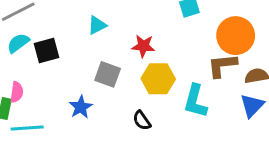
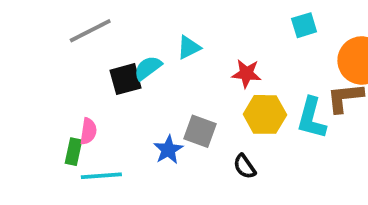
cyan semicircle: (18, 43) -> (148, 68), moved
gray square: (108, 74) -> (200, 131), moved
cyan L-shape: (195, 101) -> (311, 118), moved

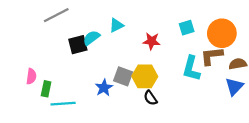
cyan square: (304, 25) -> (187, 28), moved
yellow hexagon: (265, 114) -> (145, 76), moved
pink semicircle: (88, 131) -> (31, 76), moved

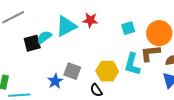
cyan triangle: (116, 25) -> (66, 26), size x1.6
red star: (152, 41) -> (90, 20), moved
yellow hexagon: (145, 76) -> (107, 71), moved

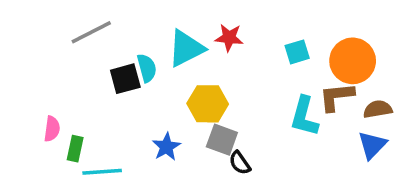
cyan semicircle: (44, 37) -> (147, 68), turned 112
gray square: (72, 71) -> (222, 140), moved
yellow hexagon: (107, 71) -> (208, 104), moved

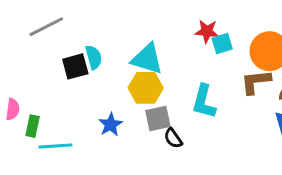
red star: (229, 38) -> (207, 31), moved
cyan triangle: (186, 48) -> (147, 59), moved, turned 44
cyan L-shape: (304, 116) -> (204, 102), moved
gray square: (222, 140) -> (158, 118), turned -32

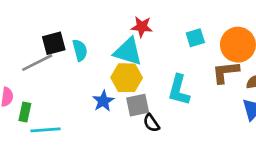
gray line: (46, 27) -> (37, 63), moved
red star: (207, 31) -> (142, 27), moved
black square: (75, 66) -> (54, 43), moved
blue star: (110, 125) -> (103, 101), moved

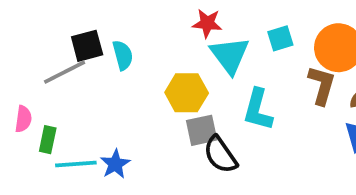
cyan triangle: (128, 52) -> (230, 55), moved, turned 36
brown L-shape: (226, 72) -> (322, 85), turned 112
blue star: (103, 101) -> (115, 164), moved
black semicircle: (151, 123) -> (220, 155), size x1.5

